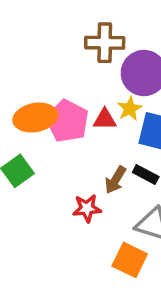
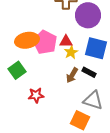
yellow star: (130, 109) -> (71, 52), moved
red star: (87, 208) -> (36, 95), moved

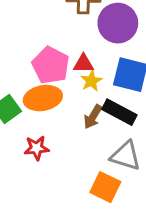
orange ellipse: (27, 40) -> (43, 98), moved
black rectangle: (89, 72) -> (119, 112), size x1.5

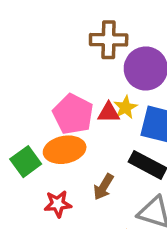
yellow star: (91, 81) -> (125, 107), moved
brown arrow: (93, 117) -> (103, 187), moved

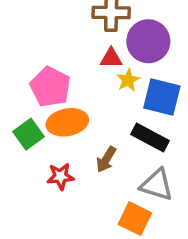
red triangle: (109, 112) -> (111, 58), moved
pink pentagon: (73, 114) -> (50, 87), moved

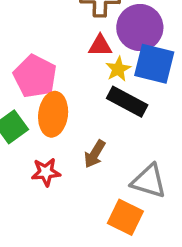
blue square: (162, 97) -> (154, 64), moved
orange ellipse: (67, 122) -> (53, 114), turned -72
black rectangle: (150, 138) -> (127, 102), moved

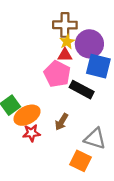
yellow star: (118, 69) -> (67, 42), moved
pink pentagon: (35, 76) -> (57, 74), moved
orange ellipse: (53, 114) -> (27, 115), moved, turned 55

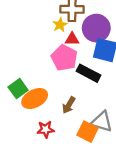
yellow star: (67, 42) -> (60, 25), moved
red star: (31, 133) -> (46, 129), moved
orange square: (81, 161) -> (87, 132), moved

